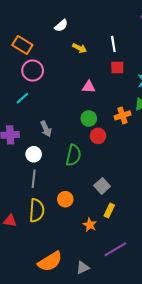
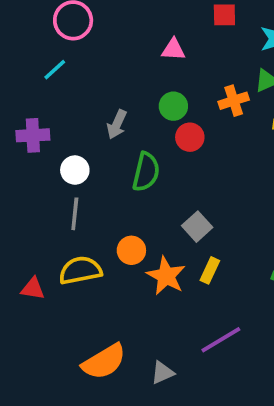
gray arrow: (46, 129) -> (117, 124), moved, turned 49
yellow semicircle: (37, 210) -> (80, 270), turned -105
orange star: (90, 225) -> (166, 276), moved, size x1.5

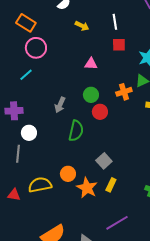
white circle: (75, 170) -> (29, 133), moved
gray line: (75, 214) -> (18, 154), moved

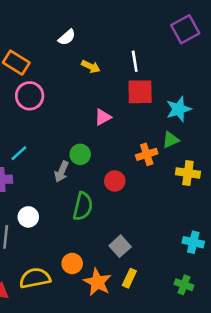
red square: (119, 45) -> (140, 92), size x1.5
pink triangle: (91, 64) -> (103, 117), turned -32
cyan line: (26, 75) -> (19, 153), moved
green circle: (91, 95) -> (80, 154), moved
white circle: (29, 133) -> (28, 217), moved

